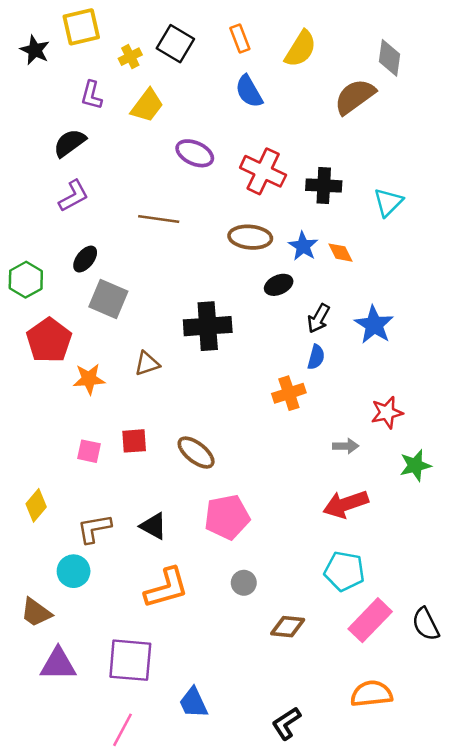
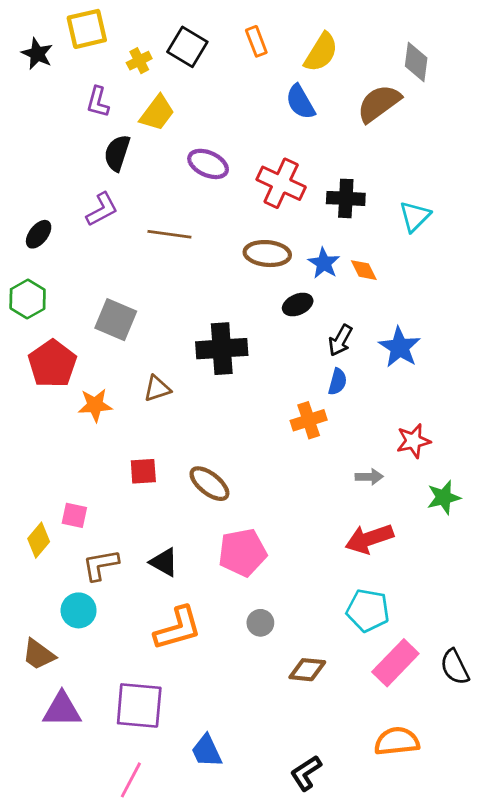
blue semicircle: (249, 91) -> (300, 102), moved
black semicircle: (70, 143) -> (117, 153), moved, turned -36
purple L-shape: (74, 196) -> (102, 209), moved
black ellipse: (85, 259) -> (39, 234), moved
pink square: (89, 451) -> (74, 515), moved

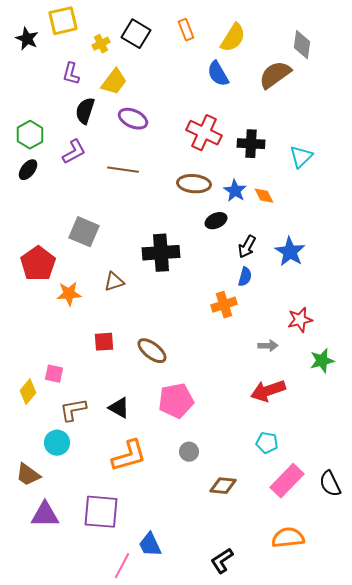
purple ellipse: (208, 164) -> (133, 119), moved
green hexagon: (28, 299) -> (30, 135), moved
cyan pentagon: (368, 610) -> (267, 443), size x0.7
pink line: (131, 780) -> (122, 566), moved

